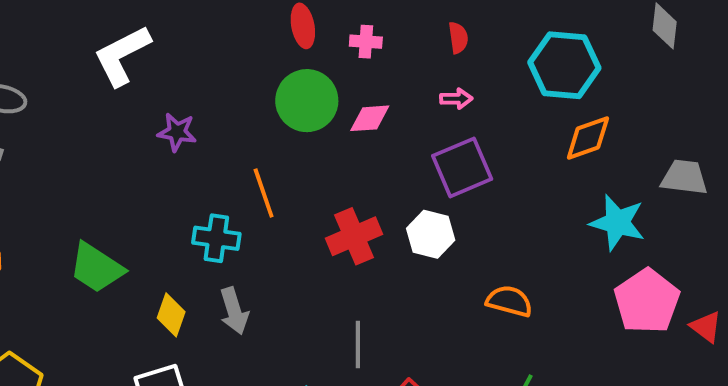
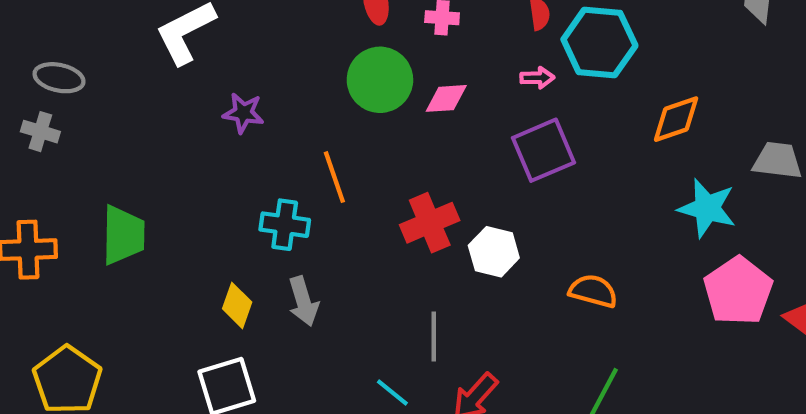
cyan hexagon: (564, 65) -> (599, 43), moved
white hexagon: (431, 234) -> (494, 252), moved
green trapezoid: (96, 268) -> (123, 235), moved, turned -122

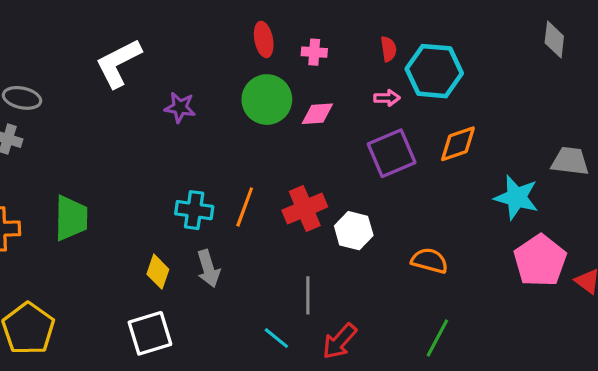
purple star: (243, 113) -> (180, 107), moved
orange diamond: (676, 119) -> (458, 144), moved
orange line: (334, 177) -> (245, 207), moved, turned 39

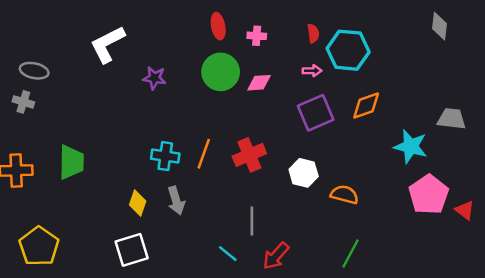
white hexagon: (354, 231) -> (304, 173), moved

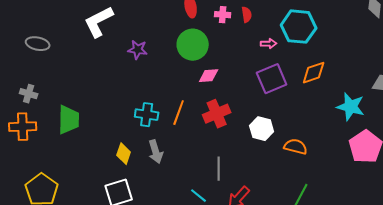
red semicircle: (313, 33) -> (247, 15), moved
pink diamond: (259, 83) -> (209, 76), moved
gray cross: (23, 102) -> (29, 94), moved

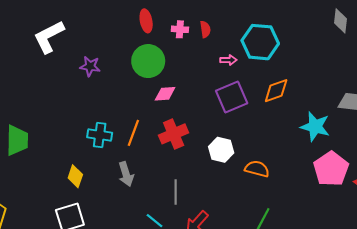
gray arrow: (156, 152) -> (126, 174), moved

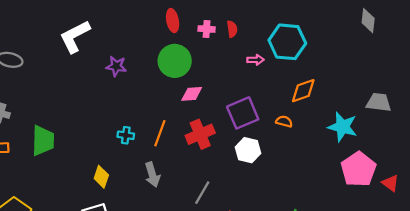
purple square: (232, 97) -> (243, 113), moved
cyan cross: (100, 135) -> (126, 135), size x0.7
orange semicircle: (257, 169) -> (284, 121), moved, size x0.7
gray line: (176, 192) -> (202, 193), turned 30

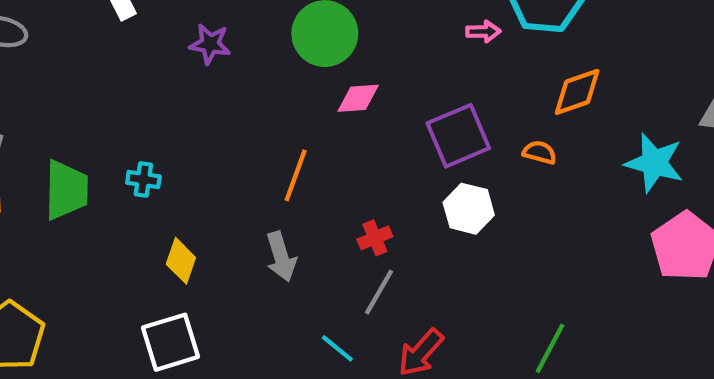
red cross: (200, 134) -> (375, 238), moved, size x0.6
cyan cross: (126, 135) -> (143, 180), moved

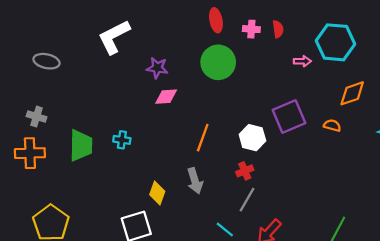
pink diamond: (358, 98) -> (166, 97), moved
white hexagon: (469, 209) -> (252, 138), moved
yellow diamond: (181, 261) -> (157, 193), moved

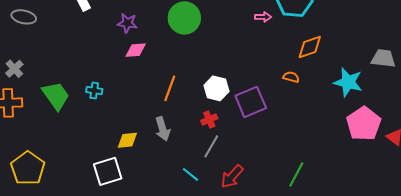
gray cross: (37, 117) -> (14, 69), turned 30
purple square: (289, 117) -> (251, 102), moved
green trapezoid: (81, 145) -> (56, 96), turned -36
yellow diamond: (157, 193) -> (127, 140), turned 65

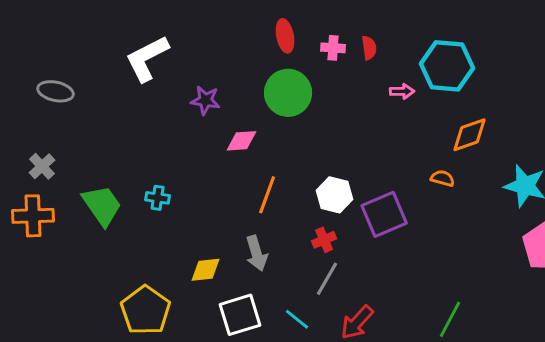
pink diamond: (136, 50) -> (242, 141), moved
yellow pentagon: (28, 168) -> (146, 310), moved
white square: (108, 171) -> (240, 315), moved

